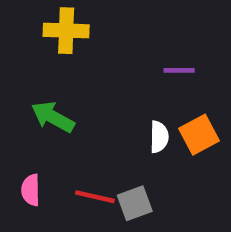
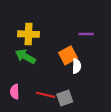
yellow cross: (66, 31) -> (29, 34), moved
orange square: (199, 135) -> (68, 55), moved

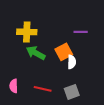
green arrow: (25, 56) -> (36, 53), moved
gray square: (65, 98) -> (72, 92), moved

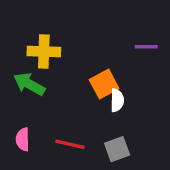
purple line: (81, 32) -> (146, 47), moved
green arrow: (36, 53) -> (29, 84), moved

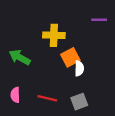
purple line: (146, 47) -> (99, 20), moved
yellow cross: (44, 52) -> (54, 35), moved

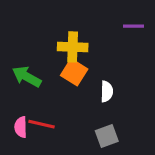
orange square: (70, 57) -> (74, 72), moved, turned -30
red line: (47, 98) -> (41, 124), moved

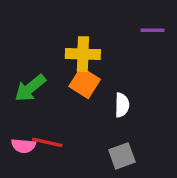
green arrow: (27, 77) -> (30, 88), turned -68
pink semicircle: (21, 127) -> (23, 146), turned -84

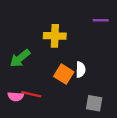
orange square: (85, 83) -> (64, 74), moved
gray square: (122, 156) -> (94, 103), moved, turned 30

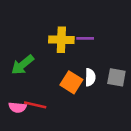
purple line: (101, 20) -> (85, 38), moved
gray square: (94, 103) -> (116, 77), moved

